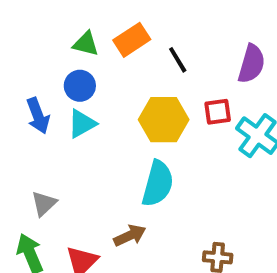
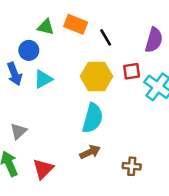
orange rectangle: (132, 40) -> (76, 24), turned 55
blue circle: (80, 86) -> (29, 50), moved
brown arrow: (130, 235) -> (90, 152), moved

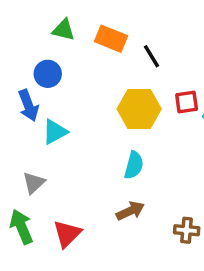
green triangle: (46, 27) -> (64, 30), moved
cyan triangle: (43, 79) -> (55, 132), moved
cyan semicircle: (93, 118) -> (134, 165), size x0.7

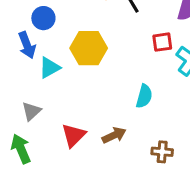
yellow hexagon: (139, 109) -> (89, 48), moved
cyan semicircle: (134, 165) -> (144, 96), moved
red triangle: (67, 234) -> (74, 135), moved

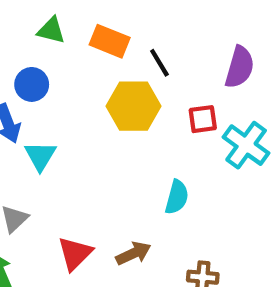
yellow hexagon: (89, 48) -> (133, 106), moved
cyan triangle: (49, 68) -> (40, 156), turned -30

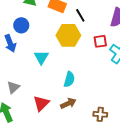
cyan triangle: (40, 156) -> (41, 57), moved
cyan semicircle: (177, 197) -> (69, 79), moved

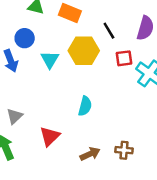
black line: (80, 15) -> (109, 31), moved
cyan triangle: (41, 57) -> (50, 60), moved
brown arrow: (68, 103) -> (90, 154), moved

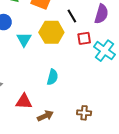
red triangle: (50, 136) -> (24, 102), turned 48
brown arrow: (90, 154) -> (45, 116), moved

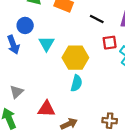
black line: (72, 16) -> (97, 19), turned -32
yellow hexagon: (51, 32) -> (75, 58), moved

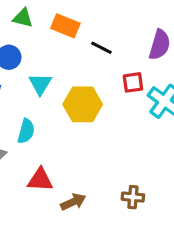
black line: (97, 19) -> (101, 48), moved
cyan semicircle: (76, 83) -> (26, 131), moved

